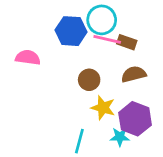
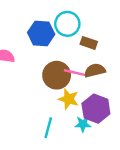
pink line: (107, 39) -> (76, 73), moved
brown circle: (89, 80) -> (57, 75), size x1.5

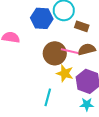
cyan star: (83, 124) -> (87, 104), moved

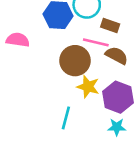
brown semicircle: (87, 49) -> (117, 55), turned 42
pink line: (71, 51) -> (96, 42), moved

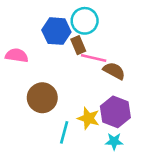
brown rectangle: (110, 25) -> (78, 45), moved, turned 48
brown circle: (75, 61) -> (42, 98), moved
yellow star: (88, 87) -> (88, 118), moved

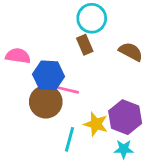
blue hexagon: (56, 31) -> (49, 75), moved
pink line: (94, 58) -> (65, 89), moved
brown semicircle: (114, 71) -> (131, 52), moved

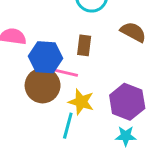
brown rectangle: (85, 45) -> (84, 45), moved, turned 30
yellow star: (96, 124) -> (81, 102), moved

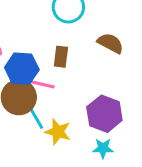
yellow star: (81, 102) -> (58, 132), moved
cyan line: (68, 126) -> (35, 117), moved, turned -45

